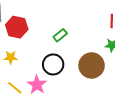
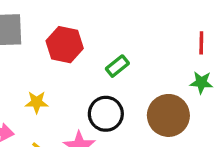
red hexagon: (17, 27) -> (65, 45), moved

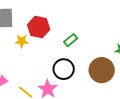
yellow star: (37, 102) -> (22, 41), moved

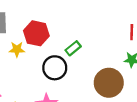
black circle: (64, 69) -> (55, 68), moved

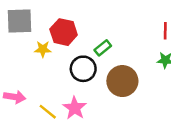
brown circle: (109, 83) -> (122, 81), moved

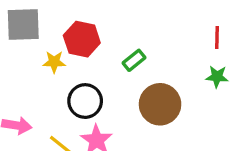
black circle: (83, 69) -> (85, 101), moved

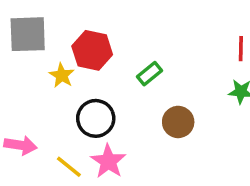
yellow star: (54, 62) -> (62, 75), turned 30
brown circle: (160, 104) -> (178, 122), size x0.7

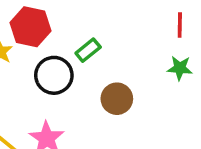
black circle: (96, 118) -> (54, 75), moved

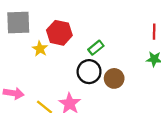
black circle: (54, 75) -> (89, 72), moved

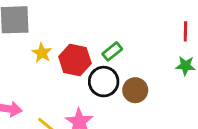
red hexagon: (59, 33) -> (75, 60), moved

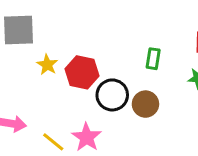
green rectangle: (112, 51) -> (153, 59), moved, turned -42

